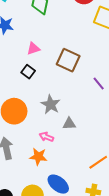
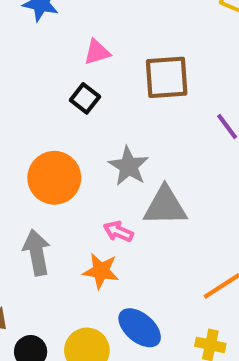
brown square: (68, 60) -> (167, 77), turned -30
gray triangle: (69, 124) -> (165, 206), size x1.6

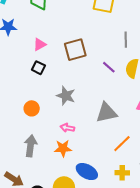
orange circle: (54, 178) -> (32, 108), size x0.6
gray triangle: (165, 206) -> (106, 113), moved
gray arrow: (37, 253) -> (31, 146), turned 30

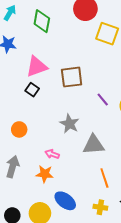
pink triangle: (40, 44) -> (37, 67), size x1.6
gray star: (66, 96) -> (69, 124), moved
orange line: (122, 144) -> (104, 178), turned -72

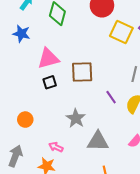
black square: (32, 90) -> (50, 82), moved, turned 32

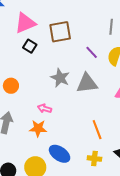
black square: (50, 82) -> (30, 46), turned -32
gray triangle: (98, 141) -> (87, 83), moved

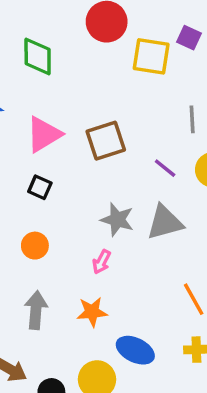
black square: (30, 46) -> (40, 187), moved
pink arrow: (44, 108) -> (102, 262), moved, turned -72

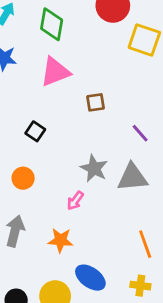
pink triangle: (44, 134) -> (55, 72), moved
brown square: (106, 141) -> (96, 102), size x0.6

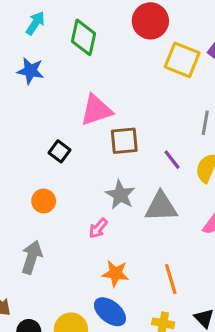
pink triangle: (55, 72) -> (96, 110), moved
brown square: (96, 102) -> (124, 141), moved, size x1.4
orange star: (60, 240) -> (115, 273), moved

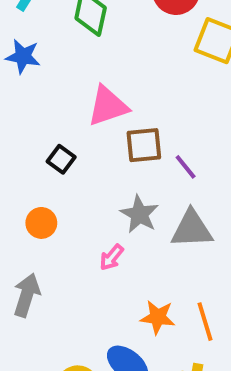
purple line: (172, 160) -> (186, 167), moved
orange star: (115, 273) -> (158, 317), moved

